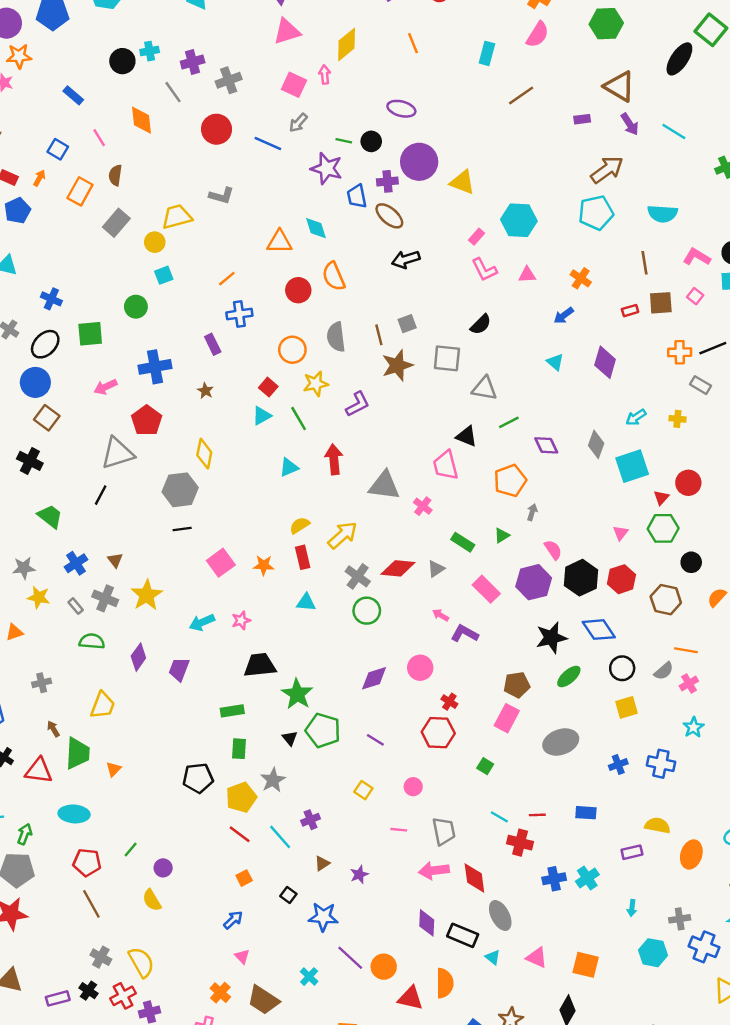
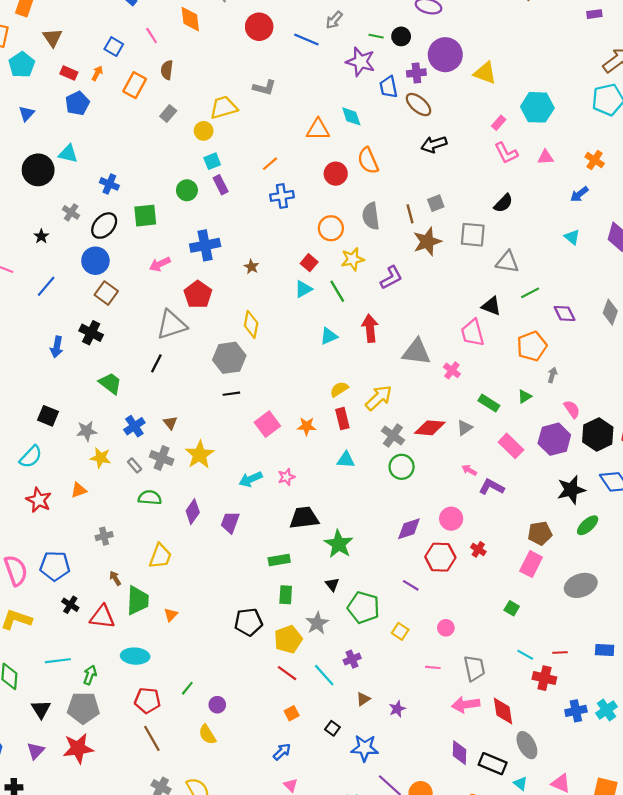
gray rectangle: (116, 223) -> (168, 113), size x0.7
purple rectangle: (213, 344) -> (221, 185), moved
green pentagon: (323, 730) -> (363, 607), moved
red hexagon: (438, 733) -> (440, 557), moved

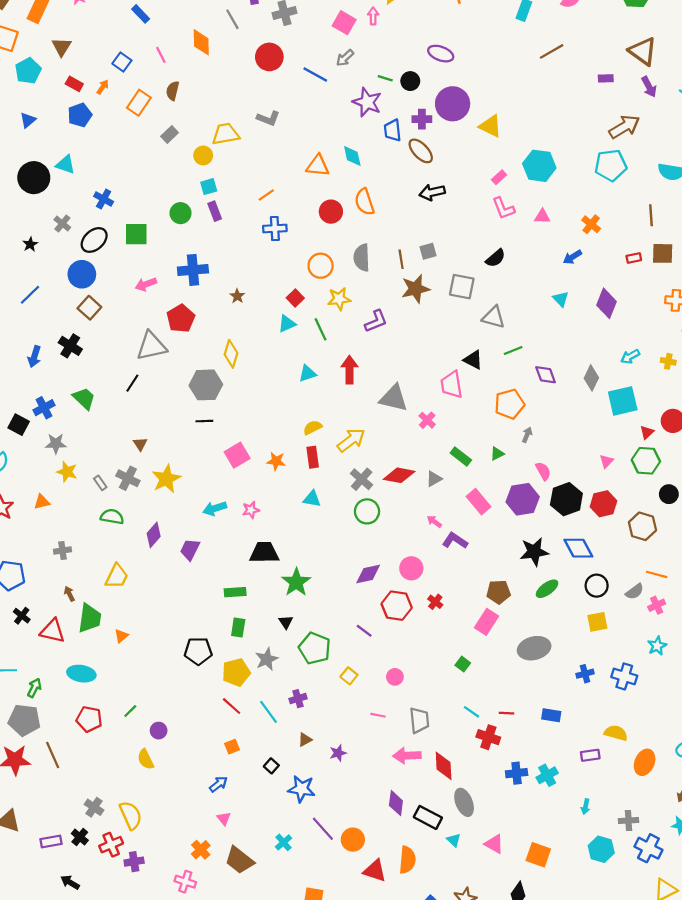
blue cross: (134, 426) -> (44, 408), moved
brown line: (152, 738) -> (53, 755), moved

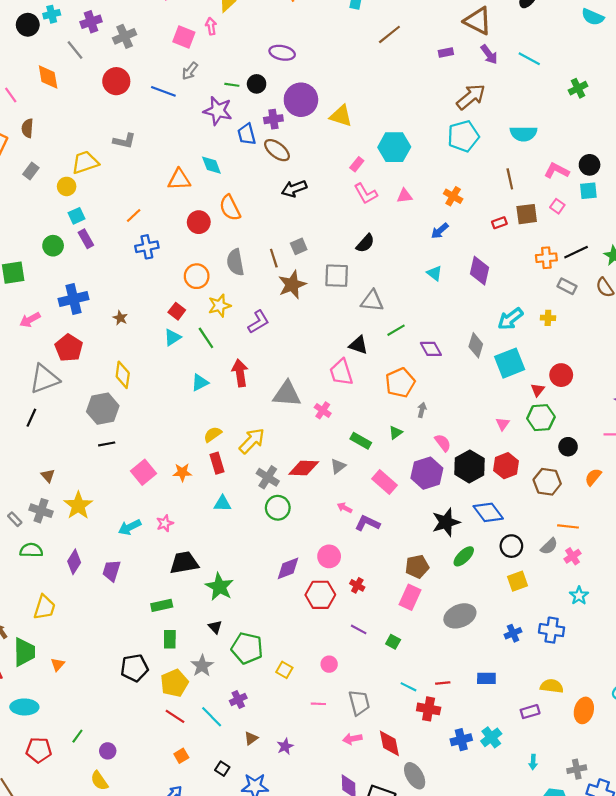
cyan arrow: (630, 356) -> (510, 319), size x1.4
purple line: (364, 631) -> (359, 629), moved
pink arrow: (407, 756) -> (352, 739), size x0.7

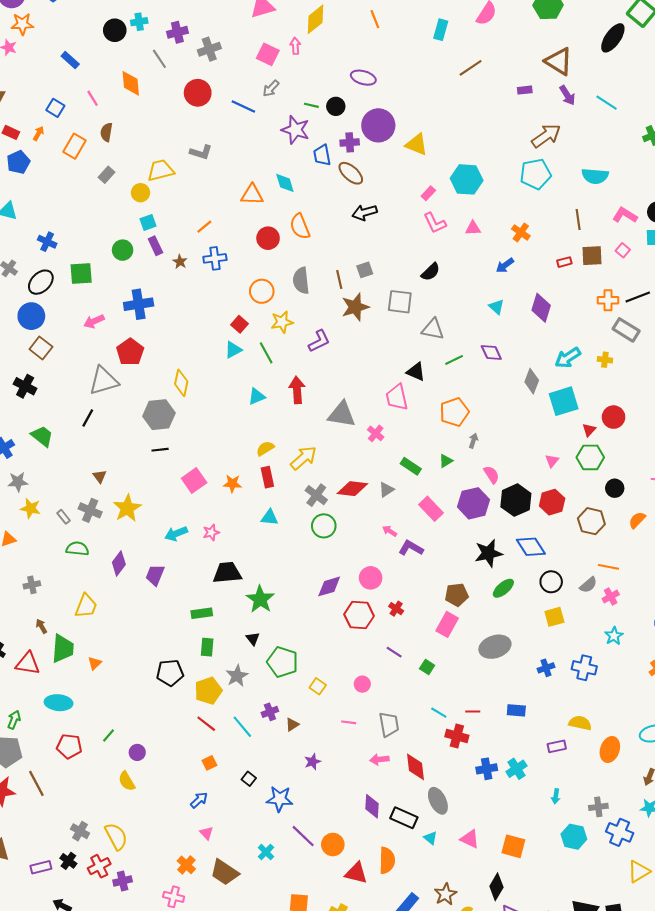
gray rectangle: (567, 286) -> (626, 330), size x1.4
brown star: (120, 318) -> (180, 262), moved
purple diamond: (431, 349) -> (491, 352), moved
brown triangle: (251, 738) -> (292, 725), moved

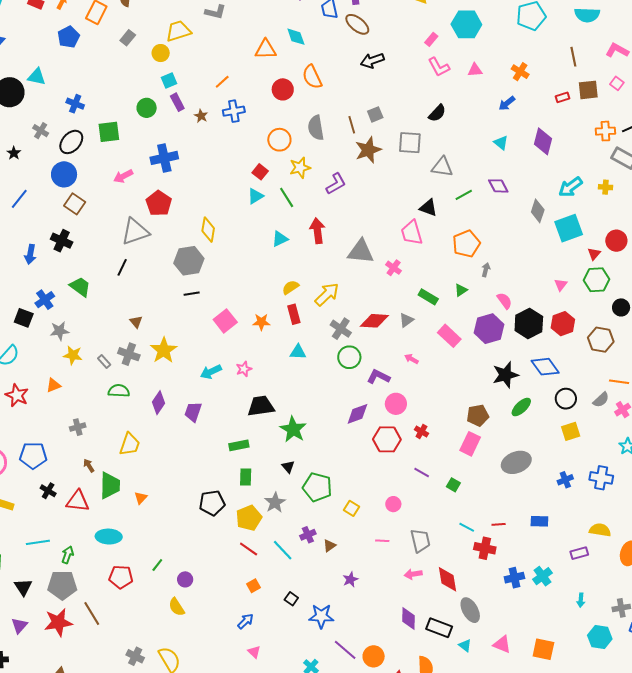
blue pentagon: (18, 162) -> (69, 37), moved
purple L-shape: (411, 548) -> (378, 377), moved

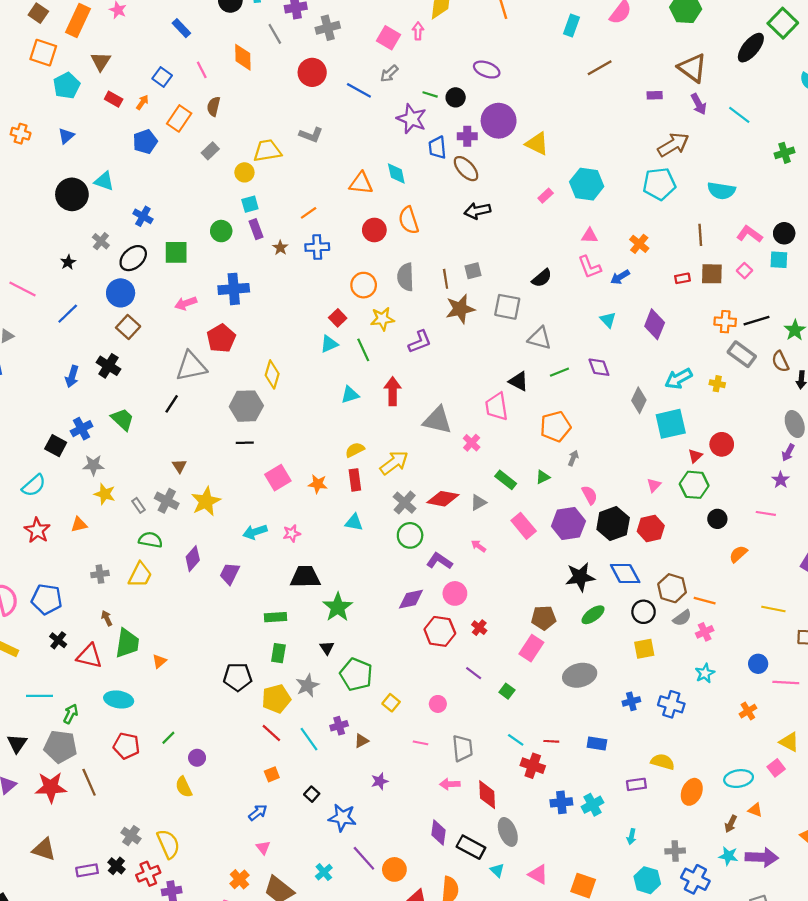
pink L-shape: (439, 67) -> (589, 267), moved
brown hexagon: (601, 340) -> (672, 588), moved
yellow trapezoid: (130, 444) -> (140, 575), moved

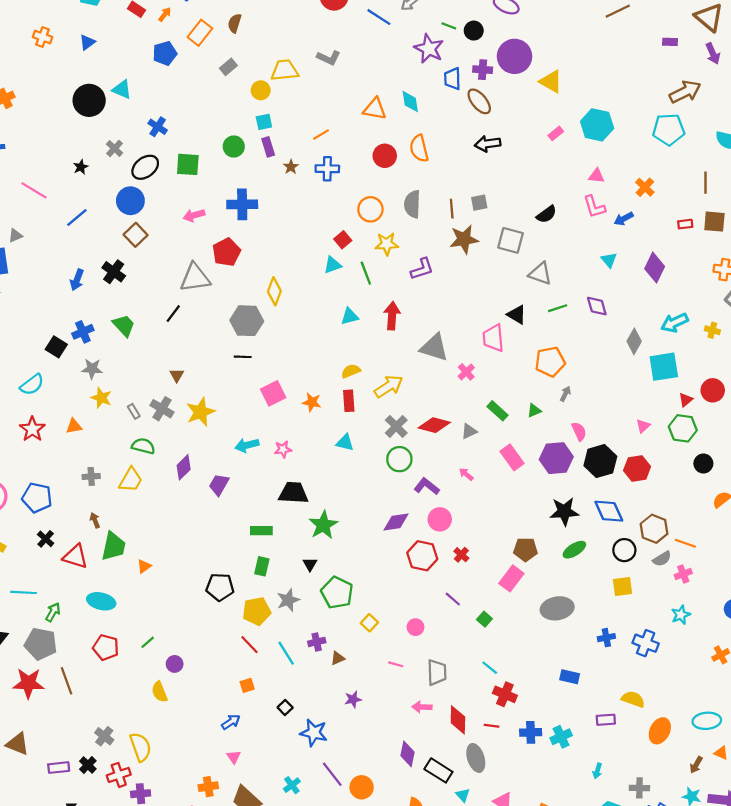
red line: (551, 741) -> (492, 726), moved
orange cross: (240, 879) -> (208, 787), turned 30

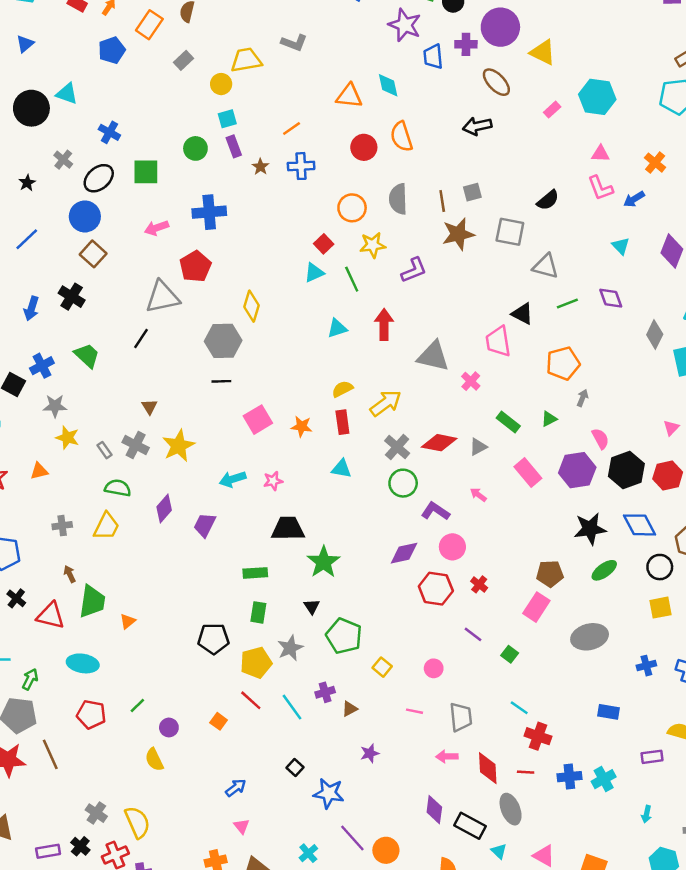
brown ellipse: (479, 101) -> (496, 82), moved
orange square: (247, 685) -> (219, 721), moved, turned -32

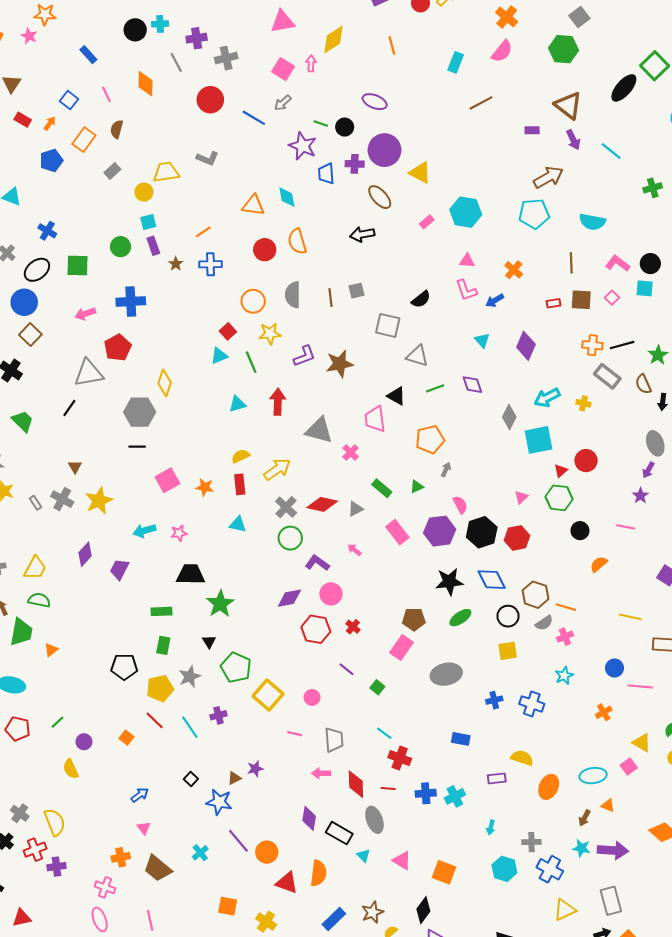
brown star: (458, 234) -> (340, 364), moved
green semicircle: (118, 488) -> (39, 600), moved
yellow square: (382, 667) -> (268, 695), size x1.8
brown triangle: (350, 709) -> (234, 778), moved

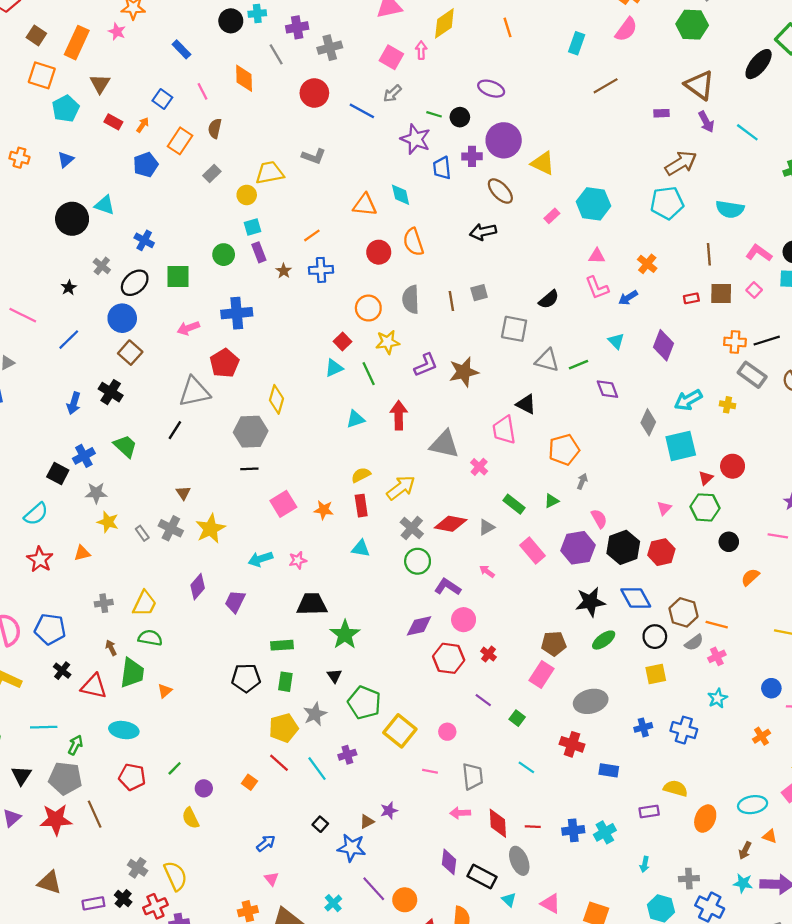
green line: (435, 388) -> (578, 365), moved
black pentagon: (124, 667) -> (246, 678), moved
red cross: (400, 758) -> (572, 744), moved

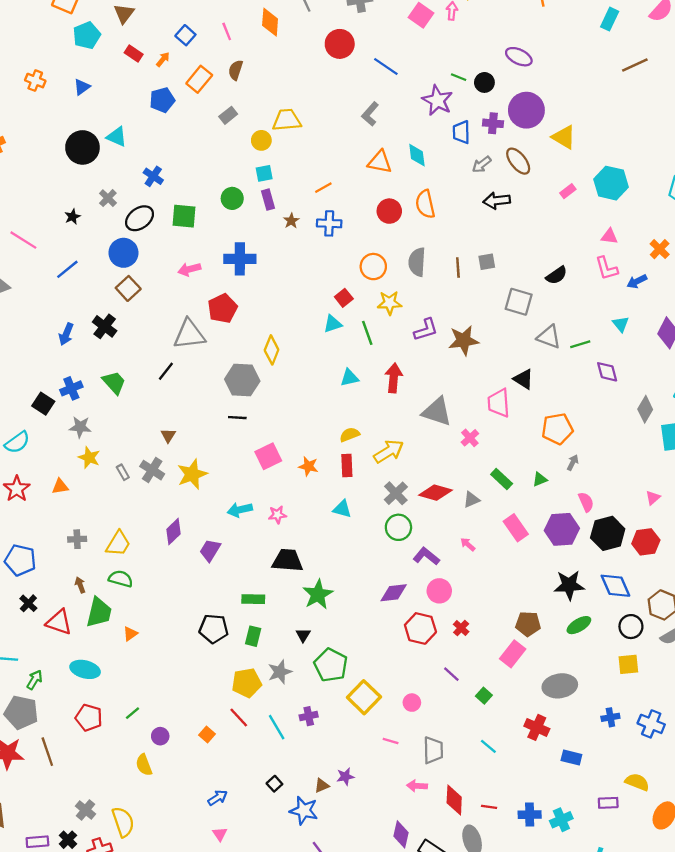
gray arrow: (392, 94) -> (482, 164), moved
gray L-shape: (314, 156) -> (370, 114), moved, turned 105

